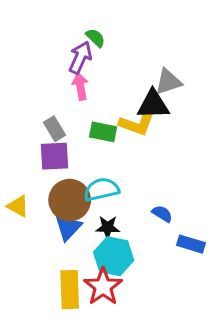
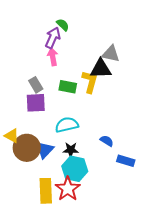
gray triangle: (168, 82) -> (111, 54), turned 30
yellow L-shape: (136, 124) -> (90, 82), turned -95
brown circle: (70, 200) -> (27, 148), moved

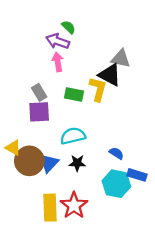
purple arrow: (53, 38) -> (58, 41), turned -95
black triangle: (101, 69) -> (110, 75), turned 30
cyan hexagon: (75, 169) -> (116, 184), moved

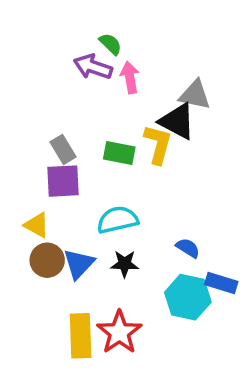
pink arrow: (58, 62) -> (130, 77), moved
yellow triangle: (13, 148) -> (37, 225), moved
brown circle: (29, 161) -> (47, 260), size x0.7

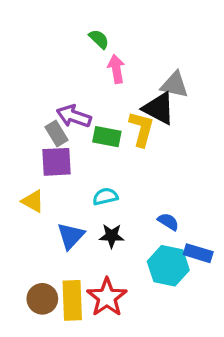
purple arrow: (93, 67) -> (74, 116), moved
cyan semicircle: (118, 220) -> (105, 196), size x0.7
brown circle: (47, 260) -> (42, 299), moved

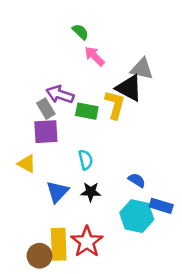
pink arrow: (116, 69) -> (95, 56), turned -35
cyan semicircle: (105, 196) -> (86, 160), turned 90
brown circle: (42, 299) -> (39, 256), moved

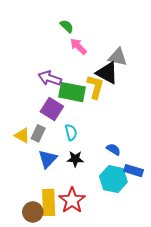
gray rectangle: (46, 109) -> (38, 133), moved, turned 56
green rectangle: (87, 111) -> (72, 92), size x1.4
purple square: (46, 132) -> (52, 109), moved, turned 35

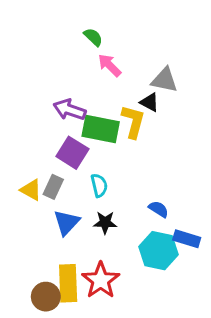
black triangle: (107, 73) -> (150, 102), size x0.6

